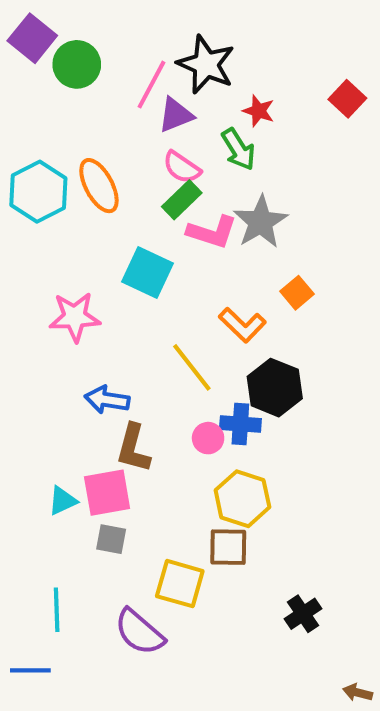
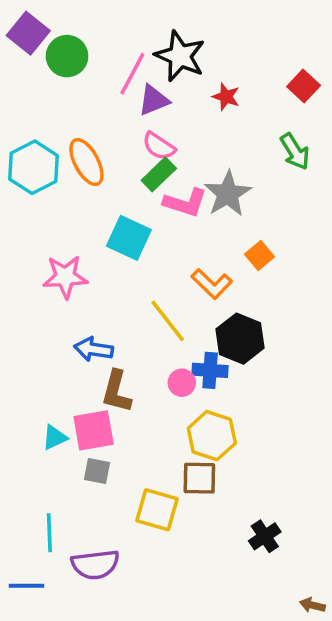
green arrow: (238, 149) -> (295, 151), moved
purple semicircle: (139, 632) -> (95, 565), moved, turned -48

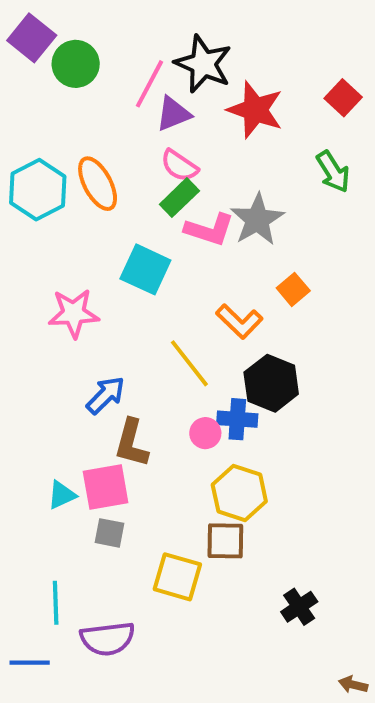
red star: (226, 97) -> (255, 110), size x1.8
blue arrow: (94, 349) -> (106, 395), turned 126

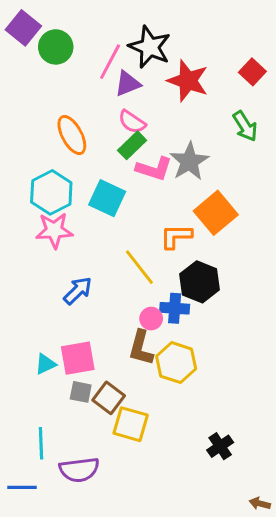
cyan hexagon: (38, 190) -> (51, 192), moved
orange square: (293, 289) -> (216, 213), size x1.8
orange L-shape: (239, 321) -> (176, 236), turned 136
brown L-shape: (131, 443) -> (141, 348), moved
brown square: (225, 541) -> (109, 398), moved, turned 36

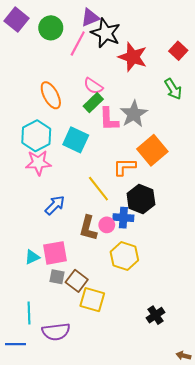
green circle: (56, 47) -> (51, 28), moved
purple triangle: (128, 84) -> (90, 18), moved
pink L-shape: (154, 169) -> (109, 119), turned 70
brown L-shape: (141, 348) -> (88, 228), moved

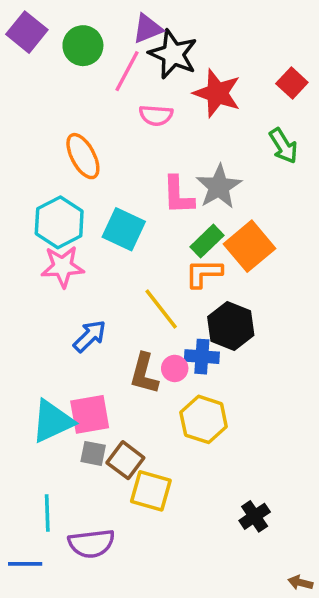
pink semicircle: (93, 86) -> (156, 115), moved, turned -30
green rectangle: (93, 103) -> (207, 241), moved
cyan triangle: (32, 257) -> (52, 421), size x1.8

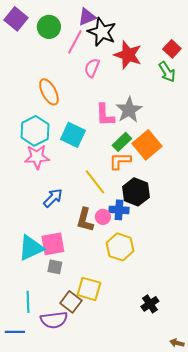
pink semicircle: (156, 115) -> (92, 68), turned 108
green arrow: (283, 146) -> (167, 72), moved
brown square: (125, 460) -> (71, 302), moved

